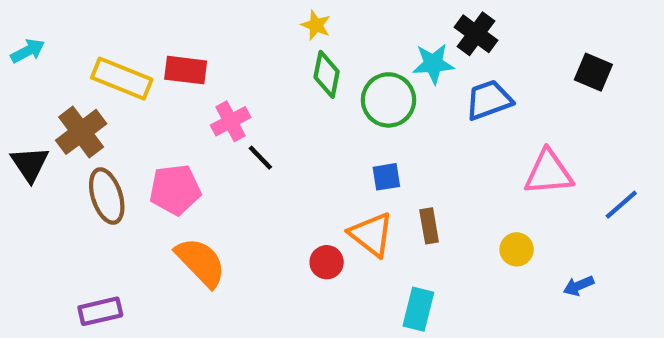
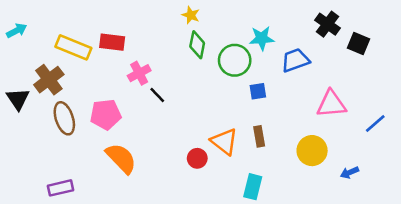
black cross: (476, 34) -> (328, 24), moved
blue square: (386, 177) -> (258, 91), moved
yellow circle: (517, 249) -> (312, 151), size x1.5

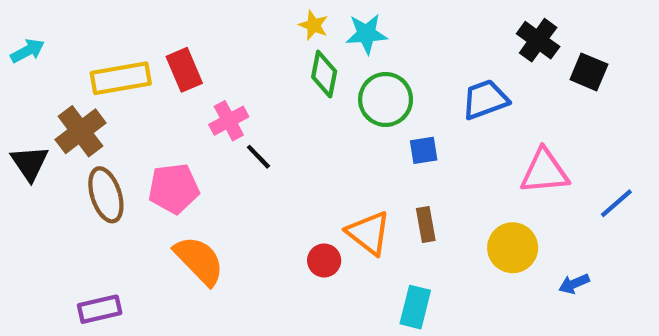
cyan star: (262, 38) -> (366, 34), moved
red rectangle: (112, 42) -> (184, 70), turned 60
yellow rectangle: (73, 47) -> (121, 78), turned -32

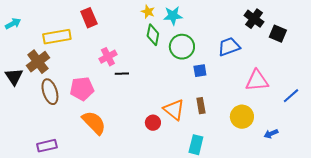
red rectangle: (184, 70) -> (89, 18), moved
black line: (258, 157) -> (122, 74), turned -48

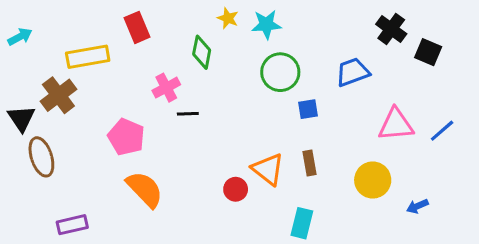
green diamond: (153, 35) -> (202, 52), moved
pink pentagon: (82, 89) -> (126, 137), turned 30
brown ellipse: (50, 92) -> (41, 157), moved
blue line: (291, 96) -> (442, 131), moved

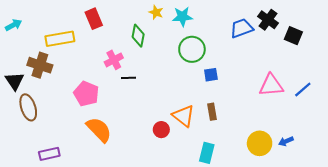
blue trapezoid: (353, 72) -> (242, 28), moved
brown cross: (58, 95) -> (40, 65), turned -35
yellow circle: (373, 180) -> (260, 143), moved

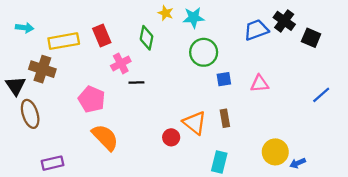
red rectangle: (94, 19) -> (102, 35), moved
cyan arrow: (13, 25) -> (25, 28), moved, turned 35
pink triangle: (271, 85) -> (260, 84), moved, size x0.7
blue arrow: (286, 141) -> (298, 163), moved

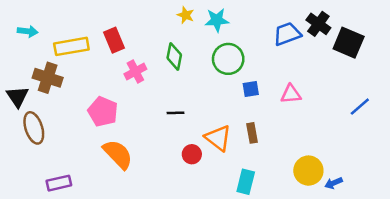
green diamond: (147, 38) -> (174, 56), moved
black square: (311, 38) -> (349, 43), size x1.4
black line: (136, 83) -> (176, 113), moved

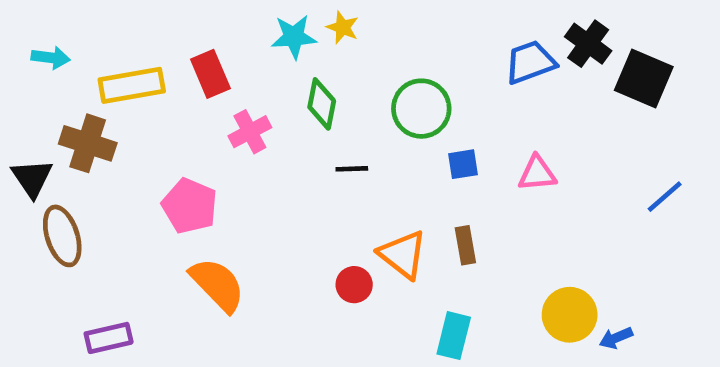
cyan star: (217, 20) -> (294, 37), moved
black line: (176, 113) -> (352, 169), moved

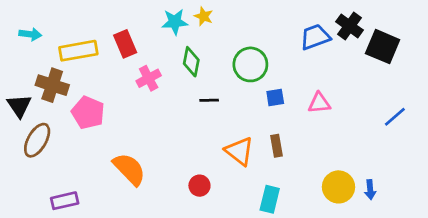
pink pentagon: (190, 206) -> (88, 113), moved
brown ellipse: (62, 236) -> (37, 140), turned 48
red circle: (354, 285) -> (199, 186), moved
blue arrow: (616, 338) -> (370, 190), moved, turned -72

